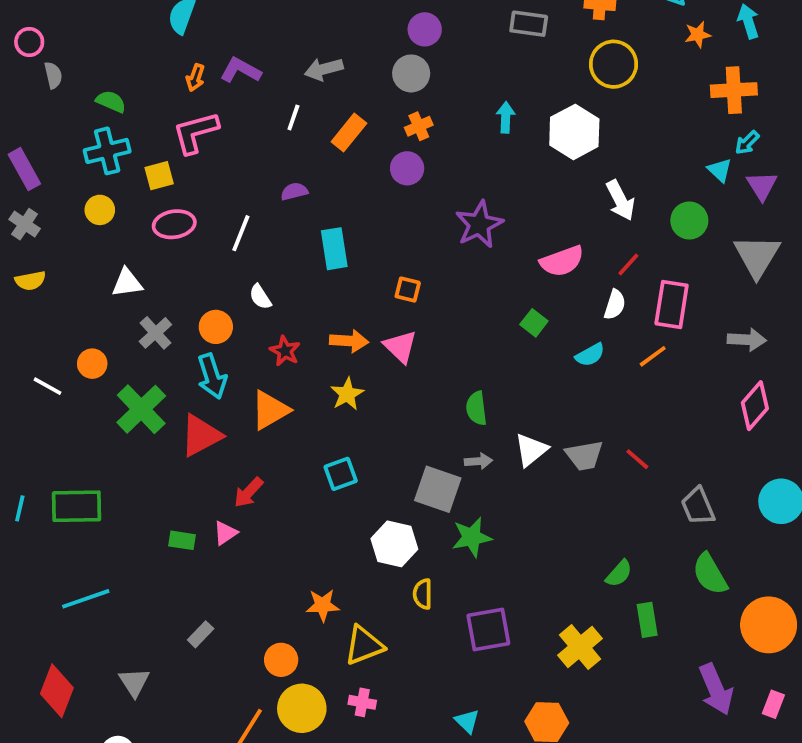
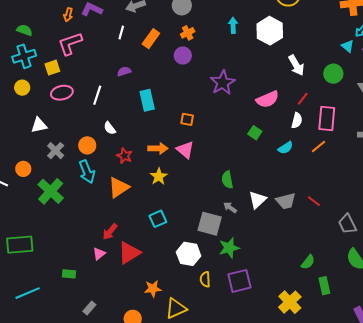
red triangle: (201, 435) -> (129, 253), moved
gray arrow: (478, 461) -> (230, 208), turned -136
green rectangle: (182, 540) -> (69, 274), moved
purple square: (488, 629) -> (239, 281), moved

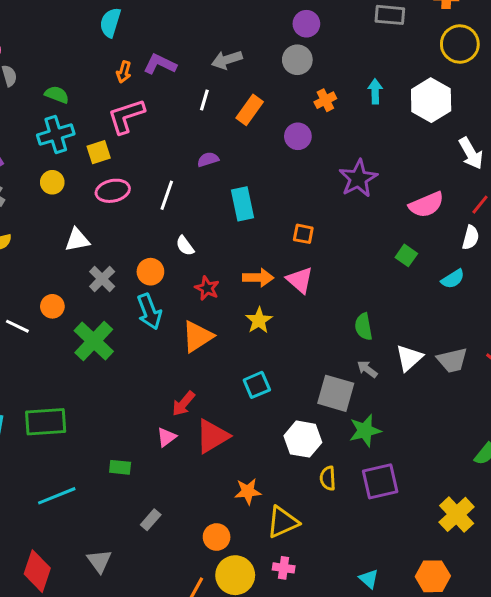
orange cross: (188, 33) -> (325, 100), moved

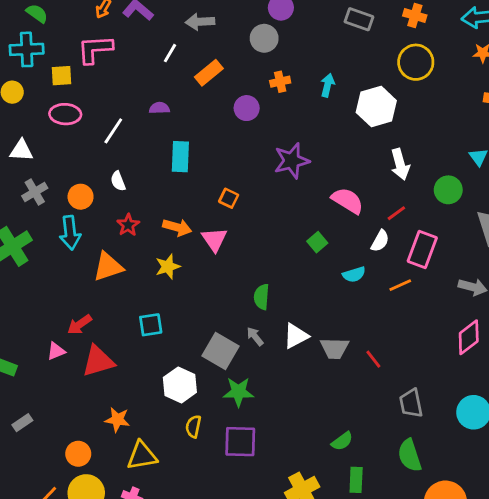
pink semicircle: (426, 205) -> (348, 201), turned -140

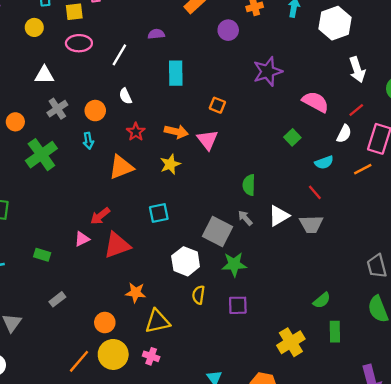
cyan arrow: (70, 233) -> (88, 141), size x0.6
red line: (373, 359) -> (315, 192), moved
purple square: (240, 442) -> (238, 305), size x0.7

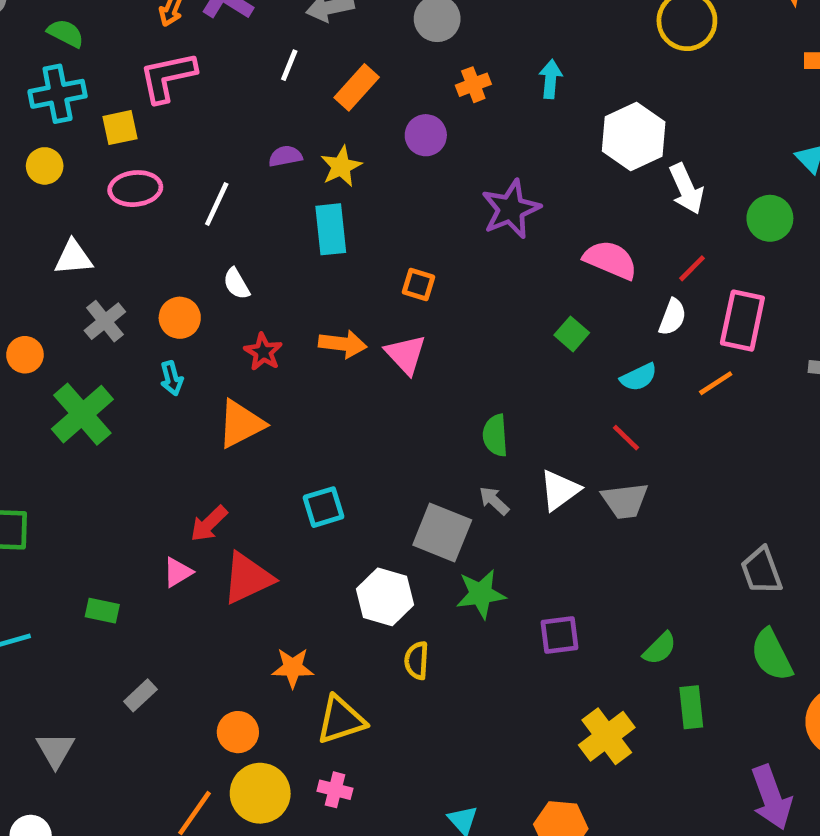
white hexagon: (335, 23) -> (634, 137), moved
yellow star: (170, 164) -> (341, 166), moved
purple square: (238, 305) -> (559, 635), moved

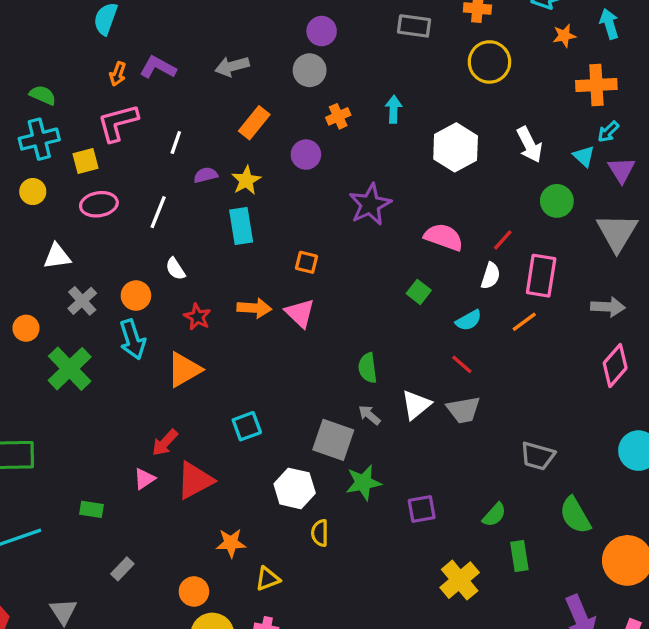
white line: (289, 65) -> (176, 142), moved
white arrow: (686, 189) -> (530, 145), moved
cyan arrow: (172, 378) -> (132, 339), size x1.6
gray trapezoid: (761, 571) -> (538, 456), moved, turned -51
yellow triangle: (341, 720) -> (268, 579), size x0.7

